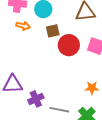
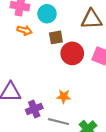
orange star: (92, 88) -> (64, 96), moved

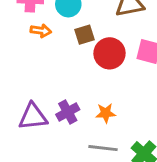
purple cross: (34, 109) -> (68, 112), moved

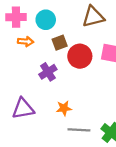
purple cross: (68, 112) -> (48, 72), moved
orange star: (106, 113) -> (64, 108), moved

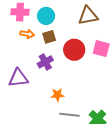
brown square: (60, 43) -> (49, 37), moved
purple triangle: (23, 109) -> (18, 78), moved

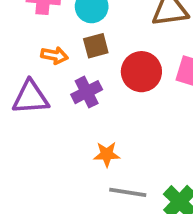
orange arrow: (27, 34) -> (54, 55), moved
purple triangle: (18, 78) -> (30, 97), moved

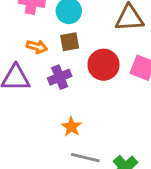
orange star: (107, 154) -> (71, 127), turned 30

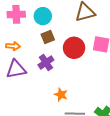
orange arrow: (37, 47) -> (13, 46), moved

